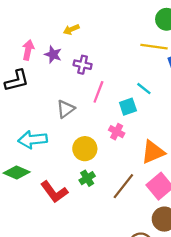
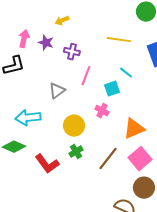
yellow line: (154, 47) -> (119, 40), moved

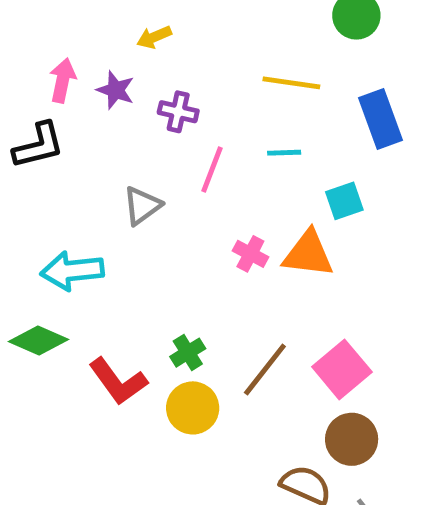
cyan line: (126, 73) -> (284, 153), moved, turned -40
cyan square: (112, 89) -> (344, 201), moved
yellow circle: (74, 126) -> (193, 408), moved
orange triangle: (134, 129) -> (308, 254), moved, turned 30

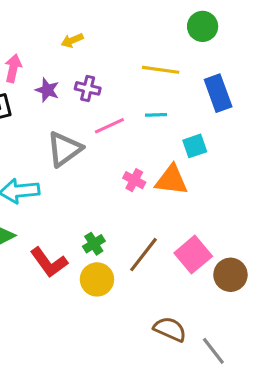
purple star: (116, 90) -> (47, 90), moved
pink line: (212, 170) -> (109, 126), turned 44
gray triangle: (142, 206) -> (64, 149), size x1.4
brown circle: (352, 439) -> (230, 275), moved

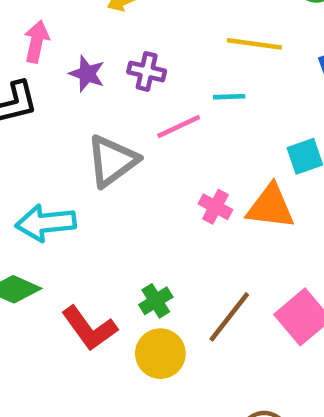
cyan line: (156, 115) -> (229, 97), moved

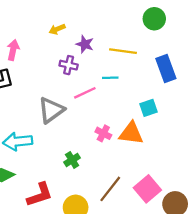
purple star: (87, 74) -> (85, 44), moved
green cross: (156, 301) -> (72, 160), moved
red L-shape: (89, 328) -> (40, 195), turned -72

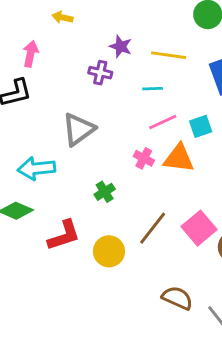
yellow arrow: (57, 29) -> (62, 17), moved, turned 35
pink line: (85, 93) -> (163, 122), moved

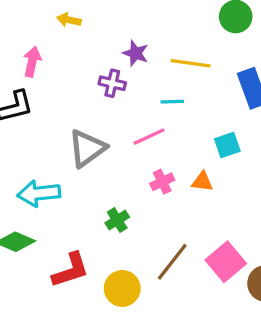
pink line: (163, 122) -> (149, 137), moved
pink cross: (144, 158) -> (162, 182), turned 36
orange triangle: (179, 158) -> (202, 182), size x0.6

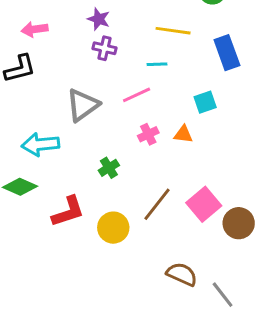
purple star: (136, 53) -> (99, 19), moved
pink arrow: (32, 62) -> (35, 29), turned -110

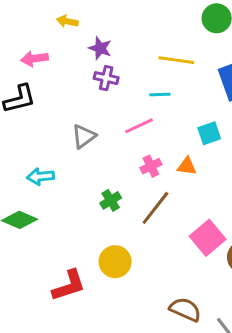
gray triangle: (83, 105) -> (84, 136), size x0.7
cyan arrow: (40, 144) -> (40, 177), size x0.7
brown line: (157, 204) -> (155, 208), moved
red L-shape: (68, 212) -> (69, 286), moved

